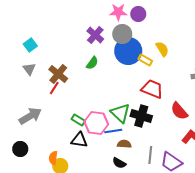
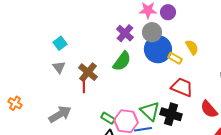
green semicircle: (92, 63) -> (122, 61), size x1.5
red line: (54, 88) -> (84, 86), turned -32

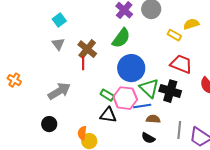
yellow semicircle: (192, 47) -> (191, 24), turned -77
blue circle: (158, 49) -> (131, 68), moved

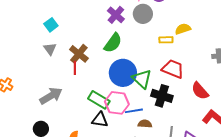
yellow rectangle: (174, 35) -> (166, 40), turned -32
green triangle: (149, 88) -> (142, 79), moved
green rectangle: (107, 95) -> (99, 100), size x1.5

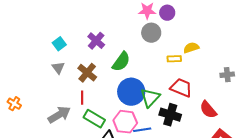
purple cross: (116, 15) -> (96, 41), moved
red line: (75, 68) -> (82, 98), moved
green triangle: (142, 79) -> (150, 98), turned 30
green rectangle: (99, 100) -> (94, 119), moved

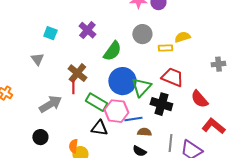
gray circle: (151, 33) -> (142, 34), moved
cyan square: (59, 44) -> (50, 33), turned -32
gray triangle: (58, 68) -> (37, 59), moved
brown cross: (87, 73) -> (77, 73), moved
green rectangle: (94, 119) -> (96, 102), moved

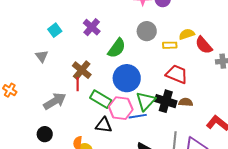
cyan square: (50, 33) -> (55, 30), turned 32
green triangle: (141, 87) -> (146, 101), moved
red semicircle: (199, 99) -> (204, 45), moved
brown semicircle: (144, 132) -> (186, 102), moved

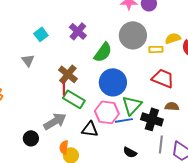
gray circle: (147, 31) -> (133, 35), size x1.4
green rectangle: (101, 99) -> (74, 99), moved
gray arrow: (55, 101) -> (55, 121), moved
black cross: (166, 101) -> (152, 119), moved

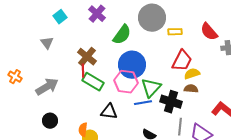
yellow semicircle: (173, 38) -> (192, 74), moved
red trapezoid: (163, 78) -> (182, 61), turned 95
pink hexagon: (107, 112) -> (126, 82), moved
gray arrow: (55, 121) -> (47, 87), moved

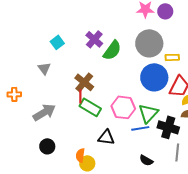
green semicircle: (122, 35) -> (112, 50), moved
blue circle: (132, 65) -> (154, 77), moved
orange cross: (15, 77) -> (14, 94), moved, turned -32

